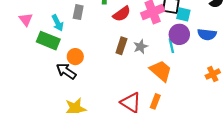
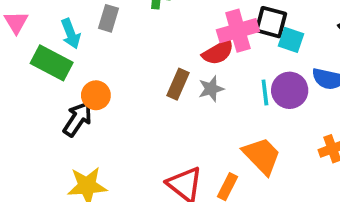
red semicircle: (122, 14) -> (218, 52), moved
purple circle: (179, 34) -> (290, 90), moved
black arrow: (66, 71) -> (78, 119), turned 84
orange trapezoid: (161, 71) -> (262, 156), moved

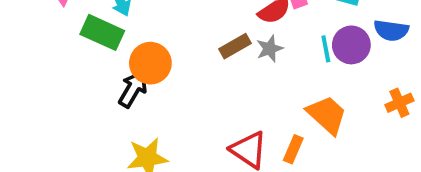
brown rectangle: (178, 84) -> (235, 46), turned 40
orange circle: (96, 95) -> (150, 63), size x1.4

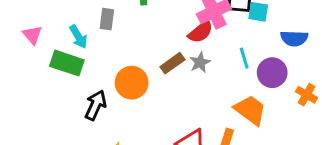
purple circle: (351, 45) -> (272, 73), moved
orange circle: (150, 63) -> (132, 83), moved
orange cross: (399, 103) -> (306, 95), turned -30

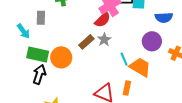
cyan line: (244, 58) -> (124, 59), moved
green rectangle: (67, 63) -> (38, 55), moved

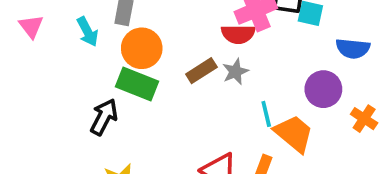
red semicircle: (103, 20) -> (238, 34), turned 36
green rectangle: (38, 55) -> (137, 84), moved
orange circle: (61, 57) -> (142, 48), moved

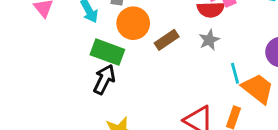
brown rectangle: (201, 71) -> (167, 40), moved
green rectangle: (137, 84) -> (107, 52), moved

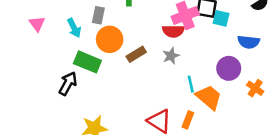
black arrow: (104, 79) -> (68, 83), moved

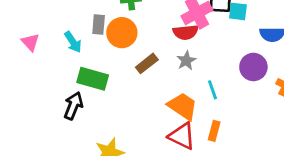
orange circle: (110, 39) -> (122, 33), moved
orange trapezoid: (209, 97) -> (183, 106), moved

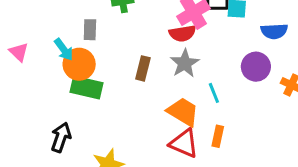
orange circle: (122, 33) -> (79, 64), moved
gray star: (186, 61) -> (185, 63), size x1.4
brown rectangle: (147, 63) -> (143, 68), turned -35
black arrow: (73, 106) -> (61, 137), moved

